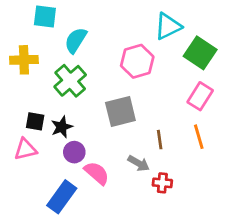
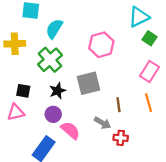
cyan triangle: (168, 26) -> (139, 17), moved
green square: (200, 53) -> (150, 38), size x0.6
black star: (62, 127) -> (57, 91), moved

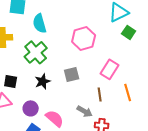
cyan semicircle: (54, 29) -> (40, 23), turned -48
pink rectangle: (150, 72) -> (110, 69), moved
gray square: (89, 83) -> (72, 74), size x0.7
purple circle: (53, 114) -> (31, 108), moved

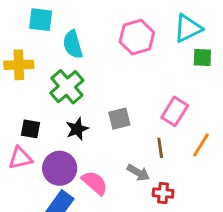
green square: (129, 32) -> (202, 58), turned -32
pink hexagon: (84, 38) -> (137, 37), moved
orange line: (128, 92) -> (201, 145), turned 48
purple circle: (31, 108) -> (60, 168), size x1.5

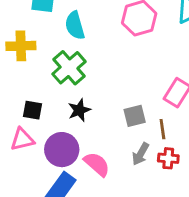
gray square: (119, 119) -> (135, 116), moved
gray arrow: (138, 173) -> (141, 154), turned 90
red cross: (163, 193) -> (168, 158), moved

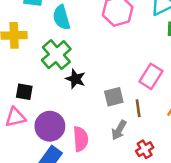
black star: (79, 110) -> (75, 79), moved, turned -30
red cross: (168, 158) -> (145, 149), moved, turned -36
pink semicircle: (97, 164) -> (81, 139), turned 45

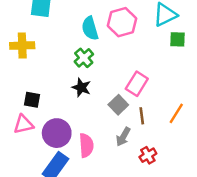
cyan semicircle: (61, 17) -> (90, 28), moved
green cross: (56, 55) -> (84, 58), moved, size x0.7
pink rectangle: (151, 76) -> (137, 84), moved
gray square: (114, 97) -> (118, 105), turned -30

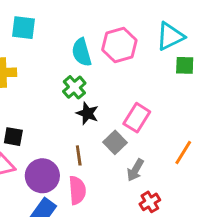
black star: (81, 87) -> (87, 113), moved
brown line: (142, 116) -> (79, 155), moved
gray arrow: (123, 137) -> (135, 170), moved

